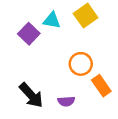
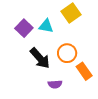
cyan triangle: (52, 20) -> (46, 26), moved
black arrow: (31, 95) -> (40, 58), moved

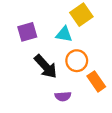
cyan triangle: (46, 26) -> (64, 34), moved
purple square: (24, 28) -> (27, 32), turned 30

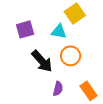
orange rectangle: (96, 81) -> (89, 91), moved
purple semicircle: (63, 96) -> (58, 89), turned -72

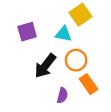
black arrow: (42, 61) -> (45, 66), turned 80
orange rectangle: (89, 91) -> (89, 84), moved

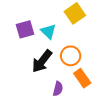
cyan triangle: (63, 34) -> (48, 31), moved, turned 35

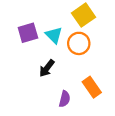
orange circle: (71, 56) -> (79, 43), moved
black arrow: (42, 61) -> (47, 68), size x0.7

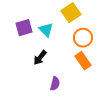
orange circle: (79, 43) -> (83, 38), moved
orange rectangle: (92, 87) -> (83, 61), moved

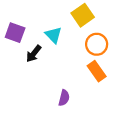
purple square: (24, 28) -> (15, 33), moved, turned 36
black arrow: (40, 58) -> (34, 54), moved

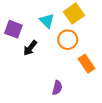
cyan triangle: (54, 35) -> (47, 21), moved
orange circle: (97, 44) -> (68, 40), moved

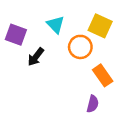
yellow square: (74, 14) -> (100, 26), moved, turned -30
purple semicircle: (57, 88) -> (93, 104), moved

